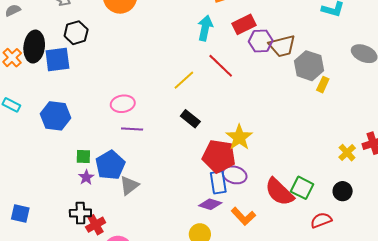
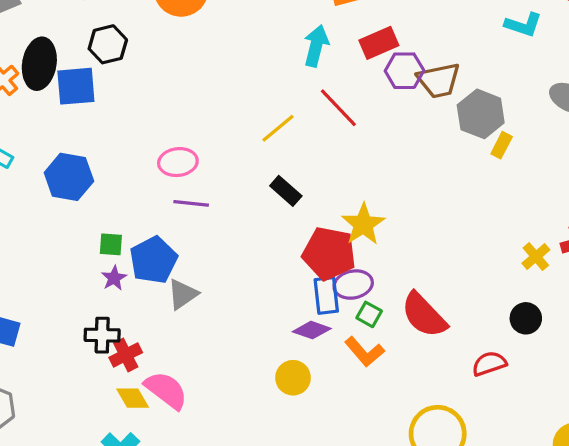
purple ellipse: (235, 175) -> (353, 285), turned -30
green square: (302, 188) -> (369, 314), moved, size x0.7

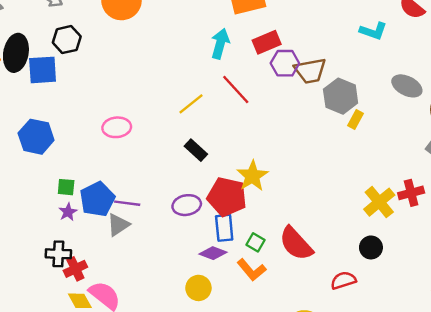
purple line: (191, 203) -> (127, 203), moved
yellow cross: (536, 257) -> (379, 202), size x1.5
purple ellipse: (353, 285) -> (187, 205), moved

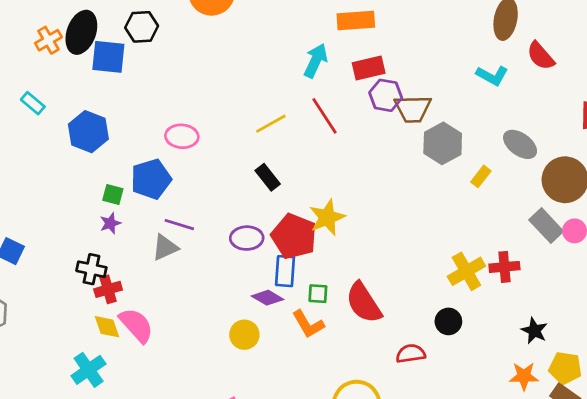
yellow rectangle: (356, 119) -> (481, 176), moved
blue pentagon: (97, 199) -> (151, 179), moved
green square: (255, 242) -> (318, 294), turned -36

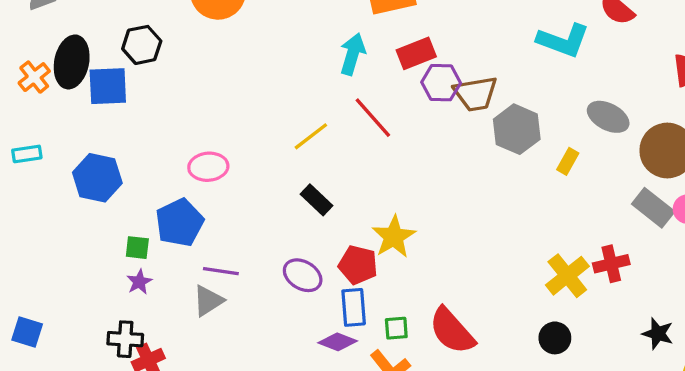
cyan L-shape: (492, 75) -> (563, 40), size x1.4
cyan rectangle: (33, 103) -> (27, 154), turned -40
red pentagon: (294, 236) -> (358, 265), size x0.7
purple ellipse: (247, 238) -> (303, 275), turned 40

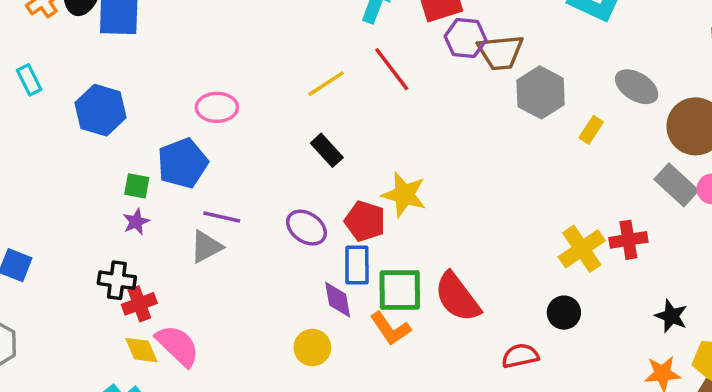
cyan rectangle: (27, 154) -> (29, 80), turned 68
yellow star: (394, 237) -> (404, 195), turned -30
green square: (396, 328) -> (400, 290), size x1.8
purple diamond: (338, 342) -> (338, 300), turned 54

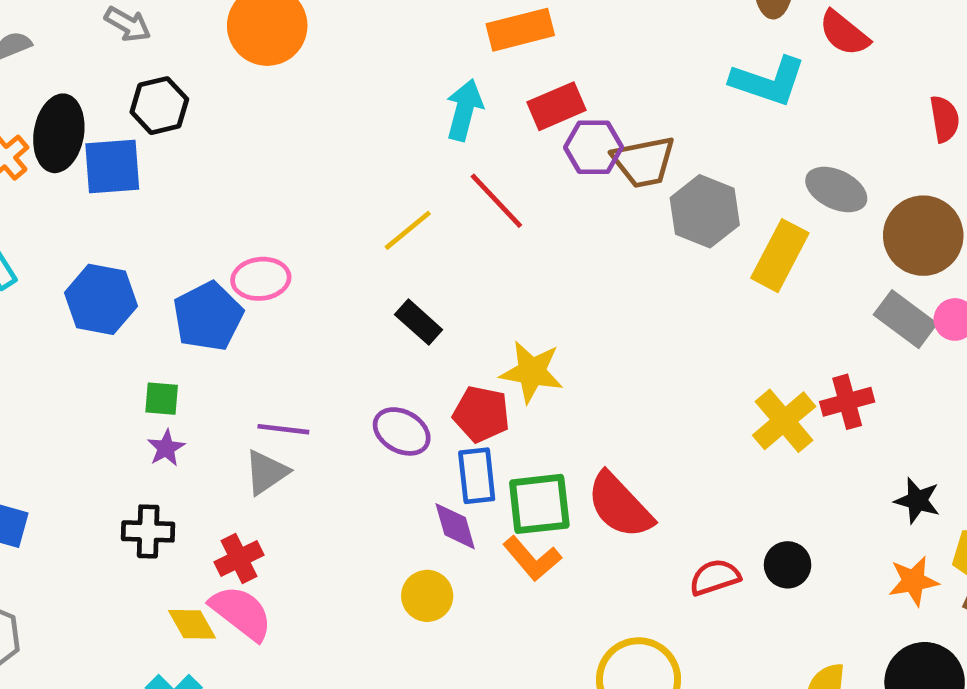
yellow rectangle: (591, 130) -> (780, 256), size x1.8
blue pentagon: (183, 163) -> (208, 316), moved
red cross: (139, 304) -> (239, 559), moved
black circle: (564, 313) -> (788, 565), moved

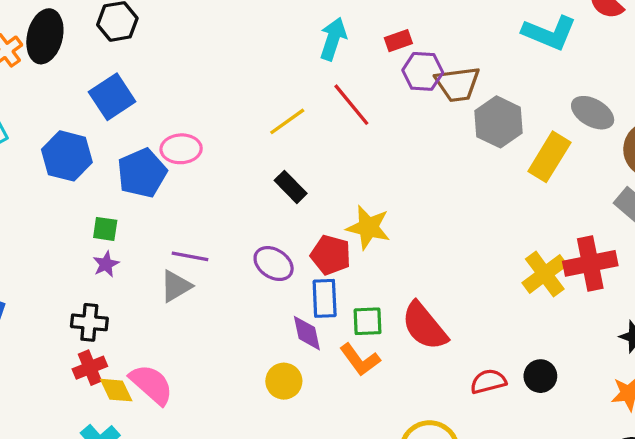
red rectangle: (556, 106) -> (398, 41), size x0.7
blue square: (112, 167) -> (112, 97), moved, turned -33
red cross: (847, 402) -> (590, 263), size x1.4
green square: (539, 504) -> (368, 321), size x0.7
red cross: (239, 559) -> (90, 368), moved

